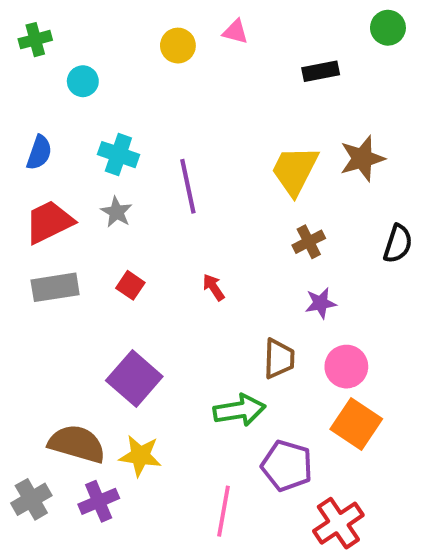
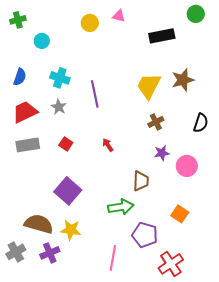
black rectangle: (321, 71) -> (162, 36), size x1.4
pink circle: (346, 367) -> (187, 166), moved
orange square: (356, 424) -> (180, 214), size x0.7

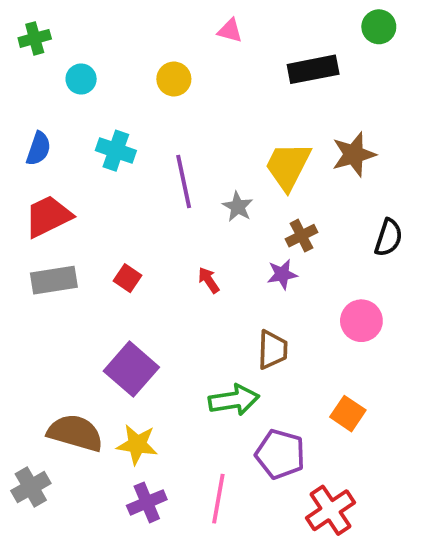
yellow circle: (90, 23) -> (174, 79), moved
gray star: (59, 107) -> (238, 207), moved
purple star: (162, 153) -> (282, 274), moved
purple cross: (50, 253) -> (147, 502), moved

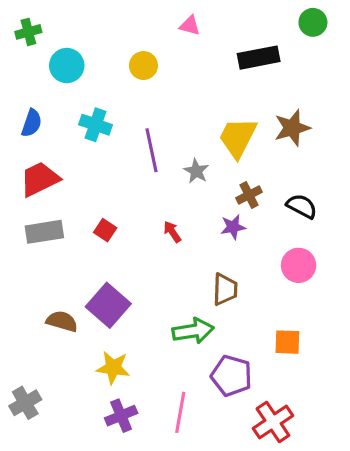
cyan circle: (81, 79) -> (67, 66), size x1.4
black semicircle: (389, 238) -> (302, 206), moved, turned -80
orange square: (348, 414) -> (287, 342), turned -32
brown semicircle: (75, 433) -> (62, 321), moved, size x0.7

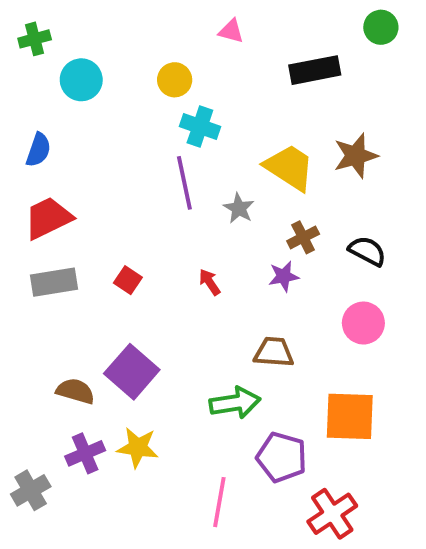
cyan cross: (96, 125) -> (200, 126), moved
yellow trapezoid: (238, 137) -> (289, 167), turned 96
brown trapezoid: (225, 289) -> (274, 352), turned -88
orange square: (287, 342) -> (350, 416), size x1.6
purple cross: (121, 416) -> (85, 453), moved

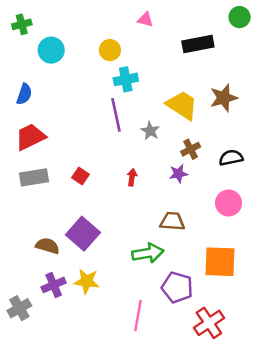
cyan cross: (200, 126) -> (126, 79), turned -30
black semicircle: (367, 251) -> (231, 158), turned -40
red arrow: (210, 282) -> (132, 177), turned 42

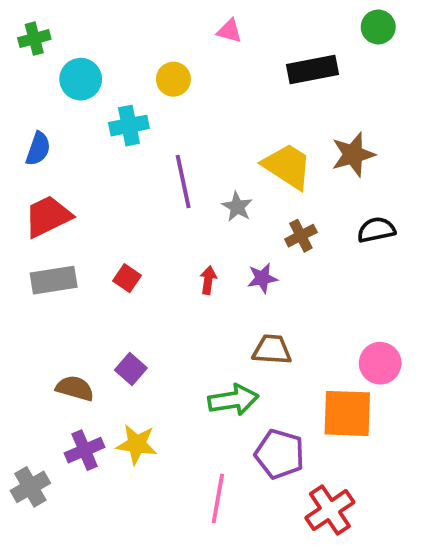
cyan cross: (126, 79) -> (129, 126), moved
black semicircle: (231, 158) -> (376, 230), moved
purple star: (178, 174) -> (262, 278), moved
pink circle: (229, 203) -> (380, 363), moved
purple square: (83, 234) -> (131, 369), size x0.6

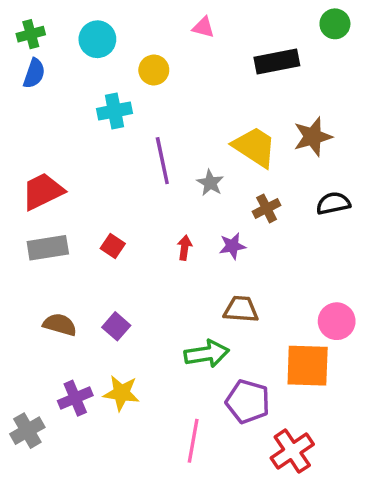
cyan circle: (81, 79) -> (97, 39), moved
blue semicircle: (38, 149) -> (34, 73), moved
brown semicircle: (75, 388) -> (60, 325), moved

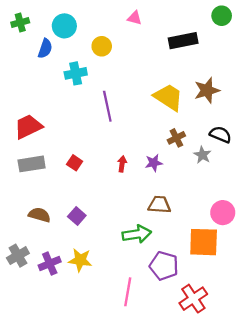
blue semicircle: (34, 73) -> (45, 49), moved
gray star: (210, 183) -> (202, 155), moved
black semicircle: (333, 203) -> (220, 135), turned 35
gray cross: (27, 431) -> (18, 256), moved

